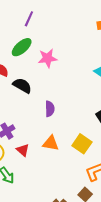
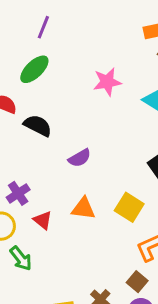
pink star: (48, 58) -> (107, 82), moved
purple semicircle: (50, 109) -> (80, 158), turned 63

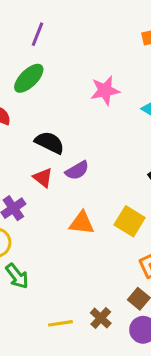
black semicircle: (38, 126) -> (50, 143), moved
red triangle: (43, 220) -> (43, 178), moved

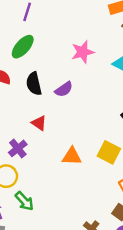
black semicircle: (50, 143) -> (34, 84), moved, turned -125
purple semicircle: (77, 170) -> (64, 89), moved

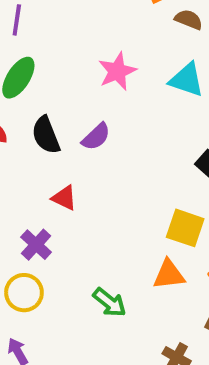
orange triangle: (72, 156) -> (169, 275), moved
green arrow: (24, 201) -> (110, 302), moved

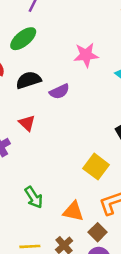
black semicircle: (46, 135) -> (28, 80), turned 75
orange triangle: (169, 275) -> (73, 211), moved

